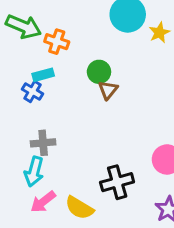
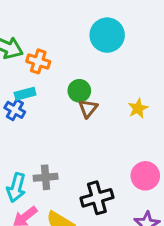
yellow star: (159, 33) -> (138, 108), moved
gray cross: (43, 143) -> (46, 177), moved

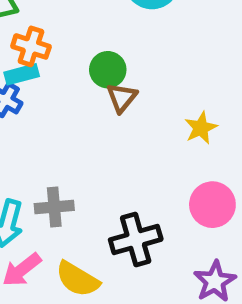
orange cross: (38, 61) -> (31, 46), moved
yellow star: (138, 108) -> (201, 128), moved

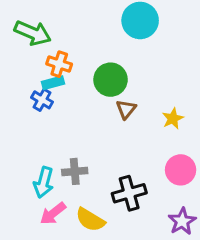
green circle: (108, 70) -> (111, 80), size x1.4
brown triangle: (122, 98) -> (126, 109), moved

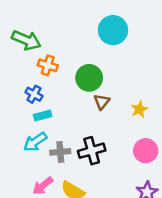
cyan rectangle: (53, 83) -> (43, 116), moved
cyan arrow: (44, 182) -> (35, 142), moved, turned 40
black cross: (129, 193) -> (92, 151), moved

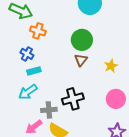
green circle: (89, 78) -> (82, 40), moved
gray cross: (60, 152) -> (49, 110), moved

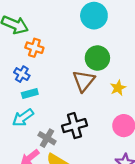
green circle: (82, 40) -> (97, 58), moved
brown triangle: (81, 60) -> (84, 81), size x1.5
gray cross: (49, 110) -> (47, 138), turned 35

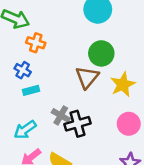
yellow star: (118, 88) -> (123, 84), size x1.5
cyan arrow: (23, 118) -> (25, 130), moved
gray cross: (47, 138) -> (61, 115), moved

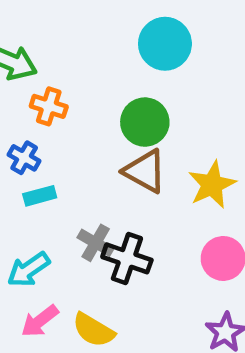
green circle: (101, 53) -> (145, 122), moved
brown triangle: (87, 77) -> (145, 171), turned -40
black cross: (77, 124) -> (127, 258), turned 35

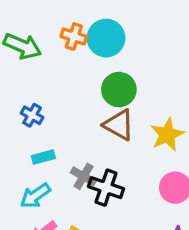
cyan circle: (165, 44) -> (106, 38), moved
orange cross: (49, 106) -> (74, 36), moved
cyan rectangle: (40, 196) -> (43, 157), moved

